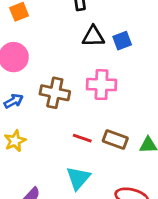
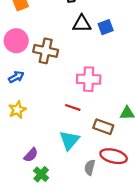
pink cross: (102, 85) -> (89, 79), moved
brown cross: (55, 93) -> (46, 51), moved
brown rectangle: (115, 140) -> (103, 127), moved

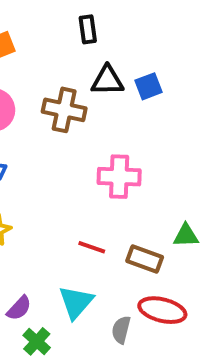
brown cross: (46, 51) -> (64, 110), moved
red line: (73, 107) -> (92, 247), moved
cyan triangle: (69, 140) -> (76, 302), moved

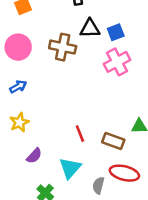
pink cross: (119, 177) -> (117, 62), moved, turned -30
red line: (92, 247) -> (80, 134), turned 49
purple semicircle: (19, 308) -> (34, 156), moved

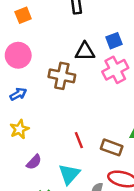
black triangle: (90, 29) -> (85, 52), moved
brown cross: (63, 47) -> (62, 76), moved

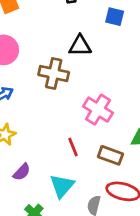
blue square: (114, 41) -> (115, 17), moved, turned 35
pink cross: (115, 70) -> (98, 110), moved, turned -30

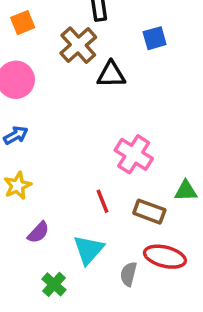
blue square: (115, 17) -> (155, 38), turned -30
brown cross: (54, 74) -> (78, 45), moved, turned 36

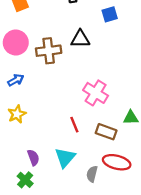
brown cross: (78, 45) -> (49, 51), moved, turned 35
purple semicircle: (38, 232) -> (33, 158), moved, turned -63
green cross: (54, 284) -> (25, 180), moved

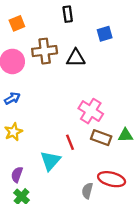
brown cross: (49, 51) -> (45, 51), moved
brown rectangle: (106, 132) -> (101, 138), moved
purple semicircle: (33, 158) -> (17, 175), moved, turned -140
cyan triangle: (65, 158) -> (50, 161), moved

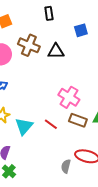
brown cross: (45, 51) -> (29, 45), turned 30
red line: (70, 142) -> (51, 124), turned -32
cyan triangle: (50, 161) -> (24, 126), moved

